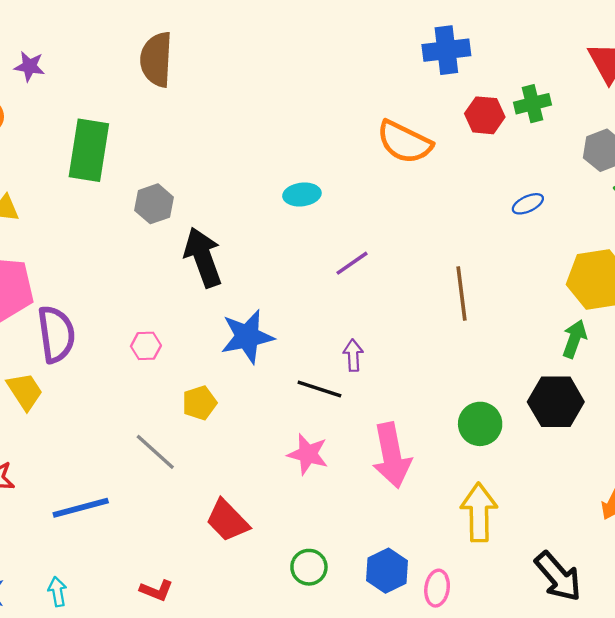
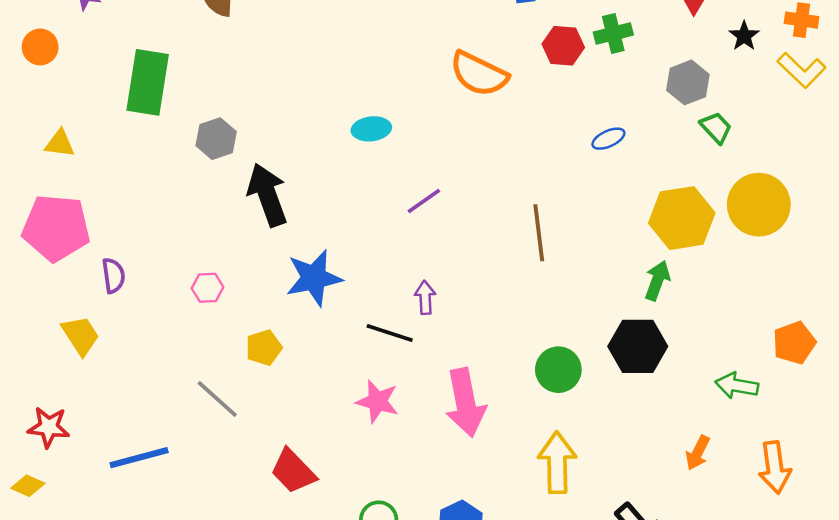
purple semicircle: (56, 334) -> (113, 276), size x0.6

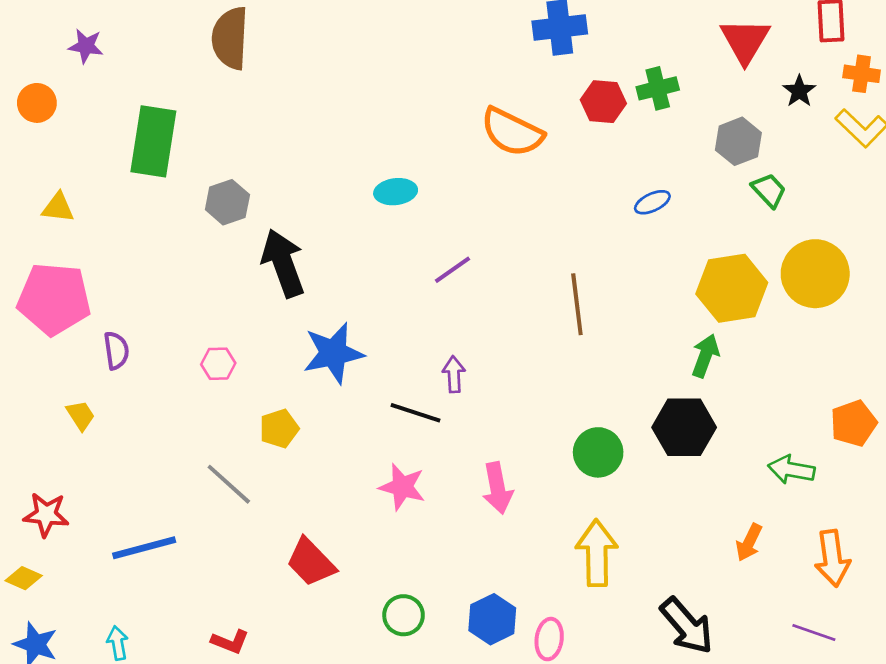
yellow trapezoid: (80, 335) -> (81, 415), size x0.7
pink arrow: (465, 403) -> (498, 488), size x0.7

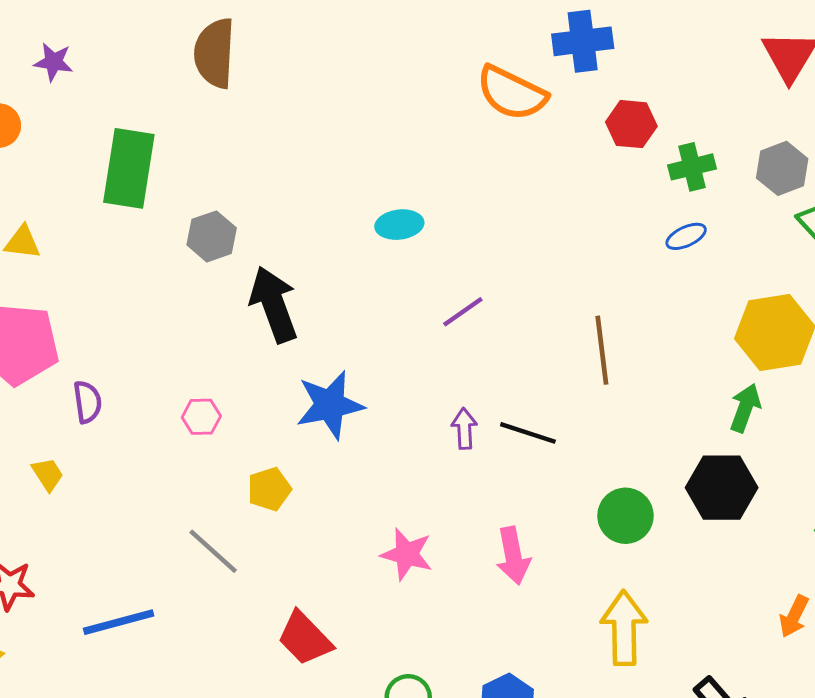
green cross: (658, 88) -> (692, 167), moved
orange semicircle: (512, 132) -> (512, 93), moved
black line: (415, 413) -> (528, 433), moved

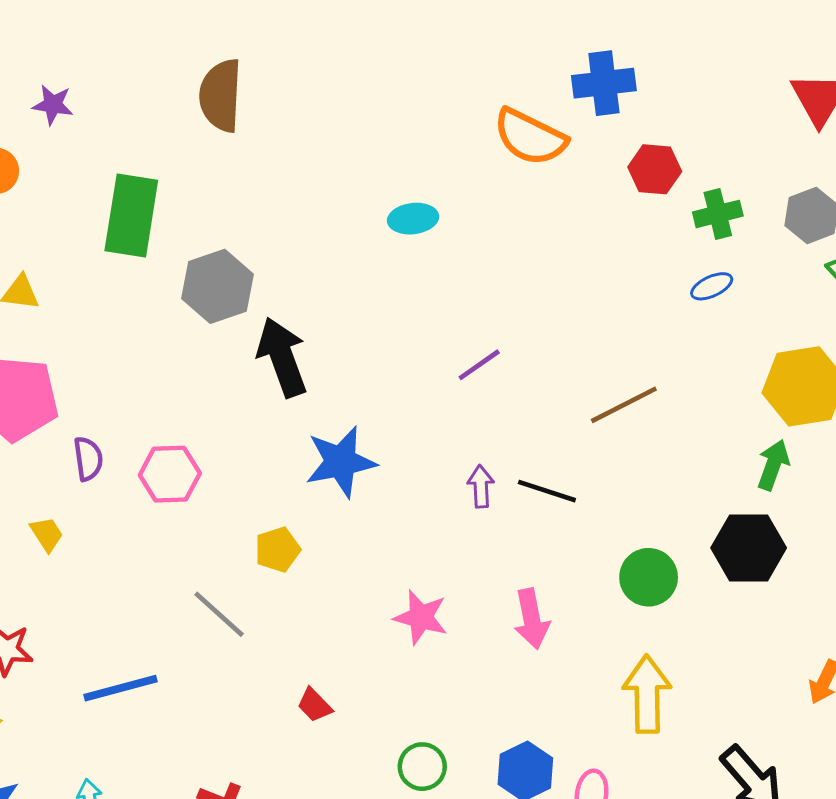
cyan ellipse: (399, 225) -> (413, 219), moved
gray hexagon: (212, 236) -> (218, 286), size x1.4
brown line: (602, 350) -> (624, 405), turned 70
pink hexagon: (201, 417) -> (170, 474), moved, size x1.5
red trapezoid: (305, 638) -> (315, 705), size x0.6

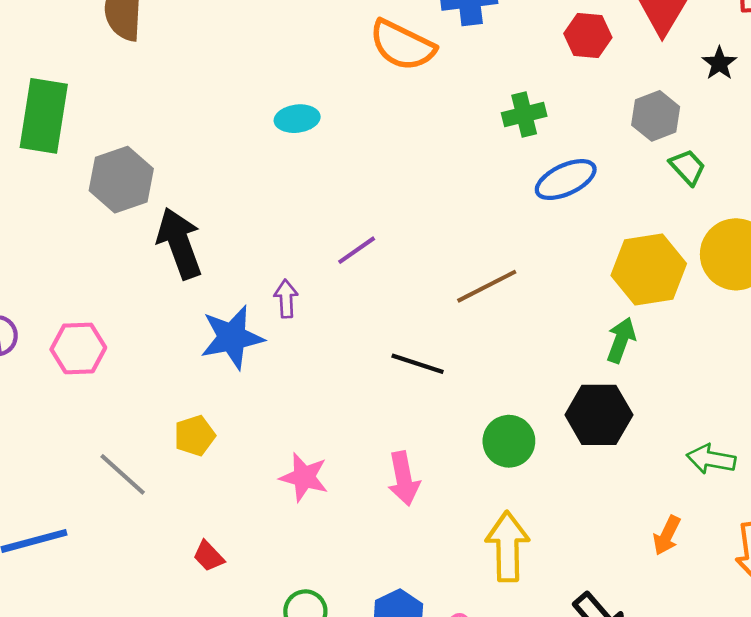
red hexagon: (655, 169) -> (588, 36), moved
green cross: (718, 214) -> (524, 114), moved
blue ellipse: (712, 286) -> (566, 180), size x1.6
purple arrow: (481, 486) -> (286, 299), moved
yellow pentagon: (278, 550) -> (195, 436), moved

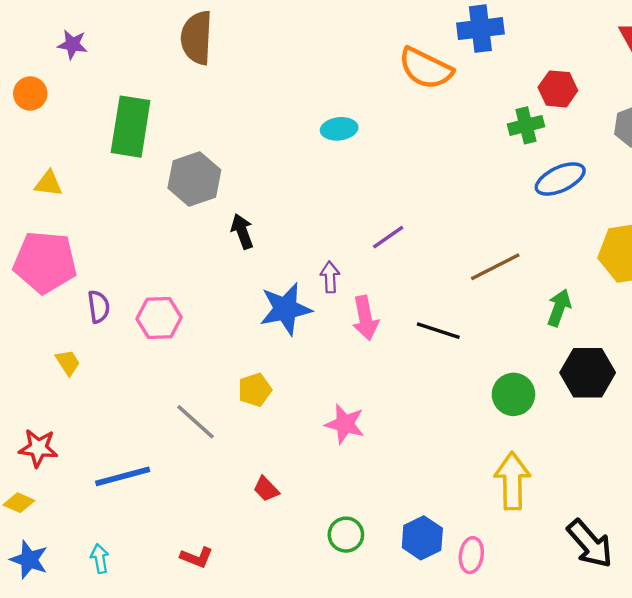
red hexagon: (588, 36) -> (558, 89), moved
black arrow: (179, 243) -> (242, 231), size x0.6
green arrow: (621, 340) -> (559, 308), moved
pink arrow: (404, 479) -> (365, 318), moved

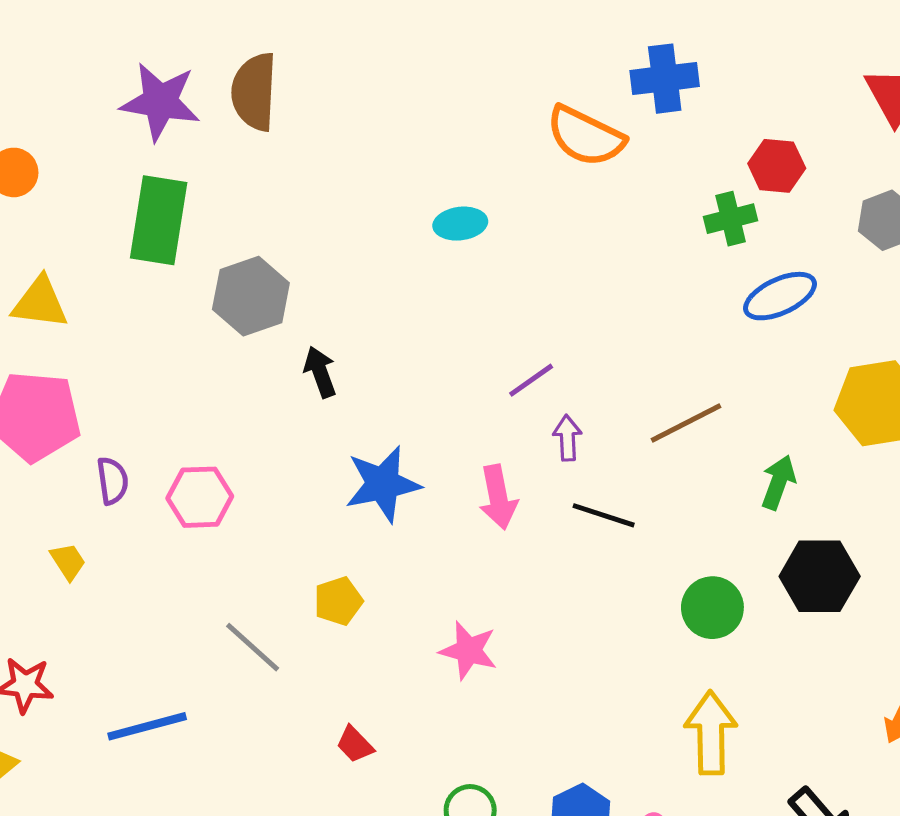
purple star: (72, 44) -> (160, 102), moved, size x1.8
yellow triangle: (48, 184) -> (40, 303), size x1.4
purple arrow: (330, 277) -> (567, 438), moved

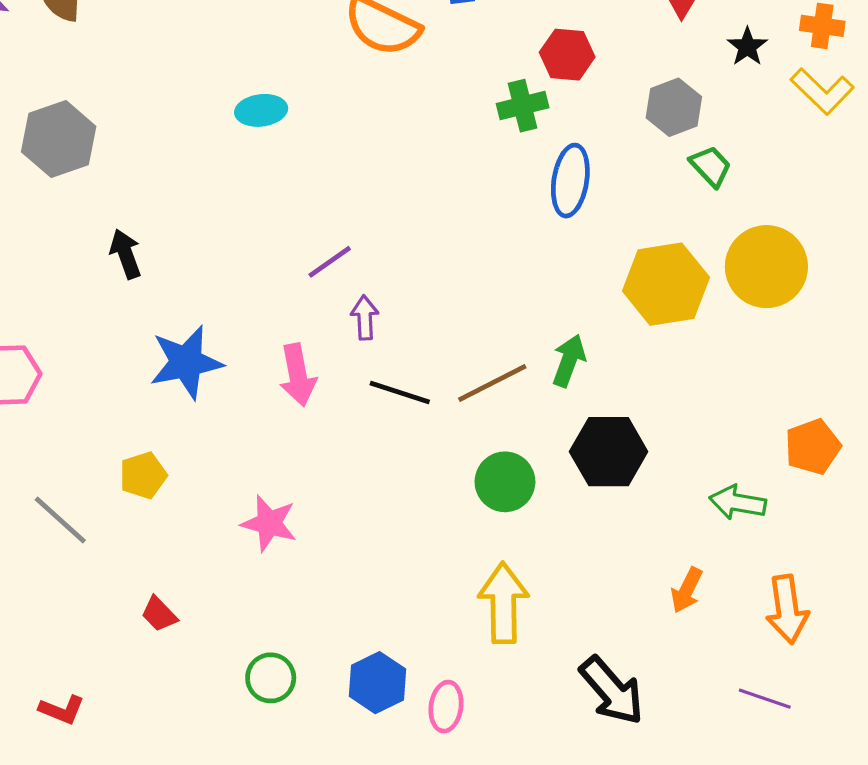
gray hexagon: (251, 296) -> (59, 139), moved
blue ellipse: (780, 296) -> (570, 181), turned -56
brown line: (686, 423) -> (492, 383), moved

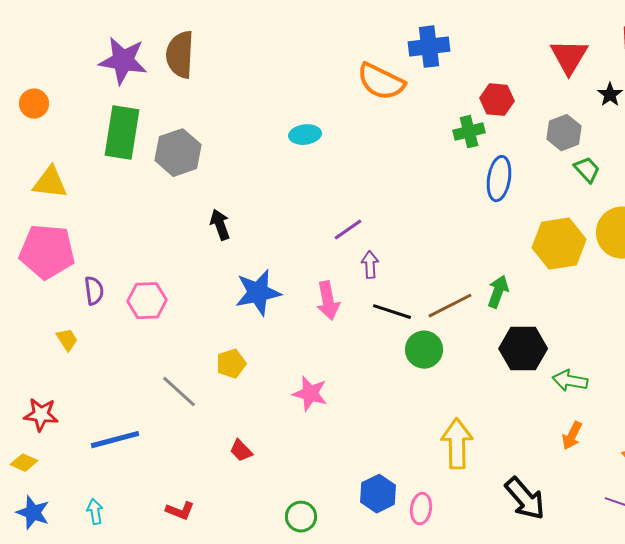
green circle: (505, 482) -> (424, 350), moved
green arrow: (738, 503) -> (570, 381), moved
green circle: (271, 678) -> (301, 517), moved

